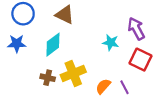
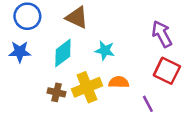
cyan star: (111, 42) -> (105, 51), moved
orange semicircle: (103, 86) -> (119, 82), moved, turned 49

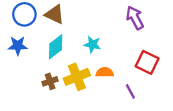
brown triangle: (77, 18) -> (55, 14), moved
purple arrow: (162, 34) -> (135, 18), moved
brown cross: (57, 92) -> (50, 81), turned -32

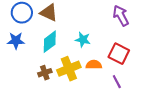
red square: (147, 62) -> (119, 54), moved

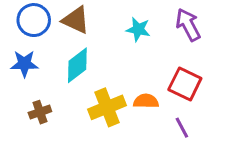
cyan star: (83, 40) -> (138, 29), moved
brown cross: (45, 73) -> (40, 112), moved

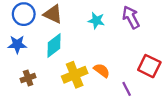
red square: (185, 84) -> (149, 66), moved
orange semicircle: (146, 101) -> (102, 70), turned 35

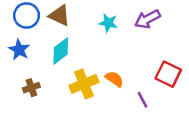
purple arrow: (131, 17) -> (147, 19), turned -90
blue star: (17, 44) -> (19, 50), turned 30

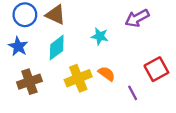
cyan star: (108, 23) -> (100, 36), moved
red square: (168, 74) -> (156, 69), turned 35
brown cross: (31, 88) -> (29, 82), size x1.5

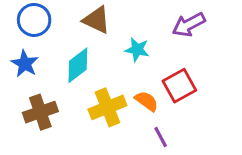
brown triangle: (56, 15) -> (97, 20), moved
red square: (156, 69) -> (179, 86), moved
purple line: (133, 93) -> (161, 137), moved

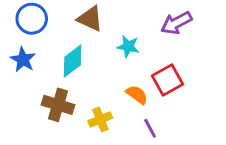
yellow cross: (107, 107) -> (100, 119), moved, size x0.7
brown cross: (40, 112) -> (58, 105), moved, turned 36

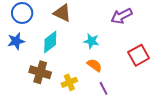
cyan star: (128, 46) -> (91, 41), moved
blue star: (23, 60) -> (16, 41), turned 30
red square: (168, 80) -> (139, 55), moved

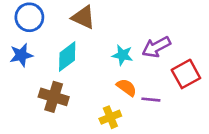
purple arrow: (122, 16) -> (156, 47), moved
yellow cross: (69, 82) -> (110, 117), moved
purple line: (103, 88) -> (151, 100), moved, turned -56

